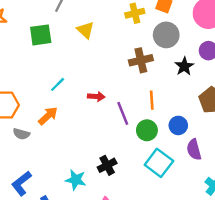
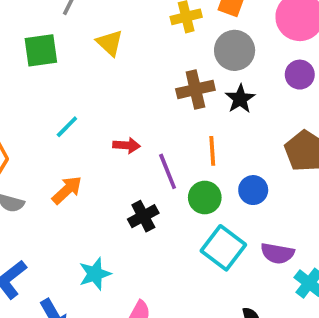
black star: (184, 66) -> (240, 99), moved
orange arrow: (48, 116) -> (67, 190), moved
purple semicircle: (194, 150) -> (277, 253), moved, turned -65
black cross: (107, 165) -> (143, 216), moved
cyan star: (76, 180) -> (95, 274), turned -30

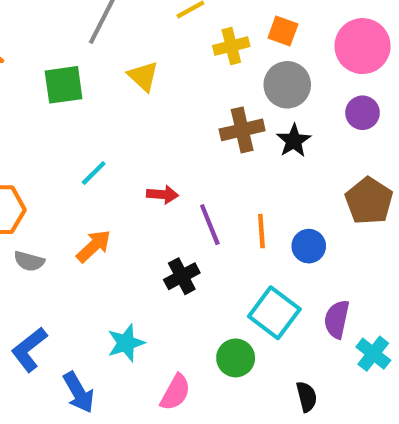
orange line: (212, 151) -> (261, 231), moved
green circle: (205, 197) -> (236, 358), moved
purple semicircle: (277, 253) -> (337, 319), turned 92

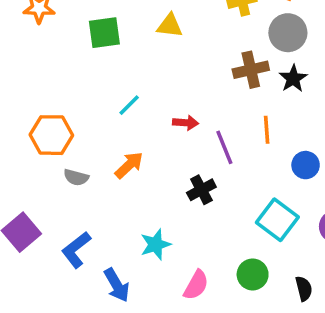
yellow triangle: (143, 76) -> (170, 26), turned -36
orange line: (261, 231) -> (267, 130), moved
green circle: (236, 358) -> (253, 274), moved

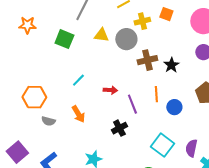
green square: (104, 33) -> (64, 39), turned 30
gray circle: (288, 33) -> (126, 39), moved
orange arrow: (129, 165) -> (78, 114), turned 102
blue circle: (306, 165) -> (174, 107), moved

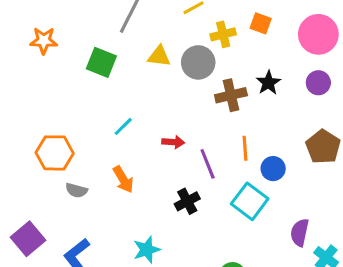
black star: (171, 65) -> (268, 83), moved
cyan square: (162, 145) -> (250, 201), moved

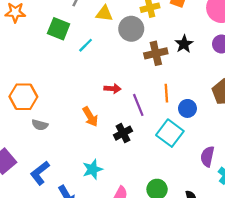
yellow triangle: (159, 56) -> (104, 14), moved
cyan line: (123, 126) -> (86, 45), moved
orange arrow: (123, 179) -> (90, 117), moved

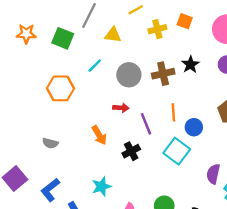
green square: (59, 29) -> (63, 38), moved
gray circle: (131, 29) -> (129, 75), moved
orange hexagon: (23, 97) -> (60, 88), moved

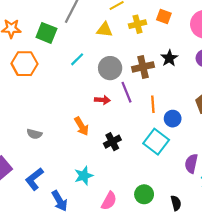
yellow triangle: (113, 35) -> (105, 30), moved
orange hexagon: (60, 88) -> (24, 64), moved
purple line: (146, 124) -> (127, 92), moved

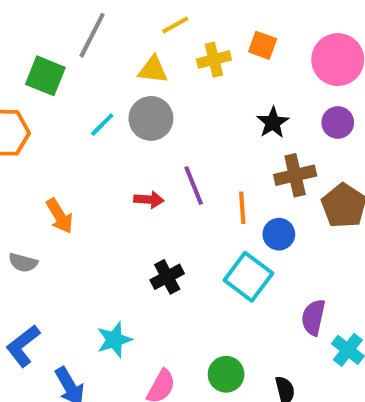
brown cross: (143, 67) -> (295, 175), moved
gray circle: (110, 68) -> (151, 118), moved
orange arrow: (82, 126) -> (60, 216), moved

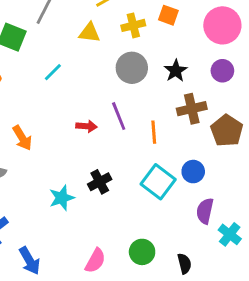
gray circle: (151, 118) -> (132, 68), moved
blue circle: (279, 234) -> (193, 172), moved
cyan star: (114, 340) -> (62, 198), moved

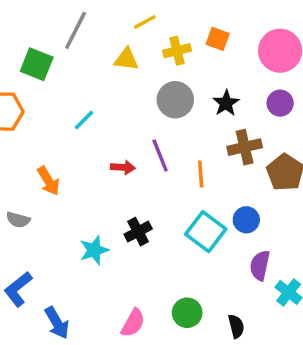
cyan line: (53, 72) -> (84, 120), moved

